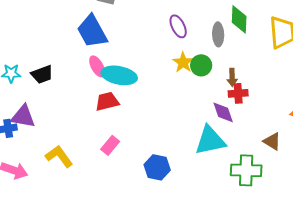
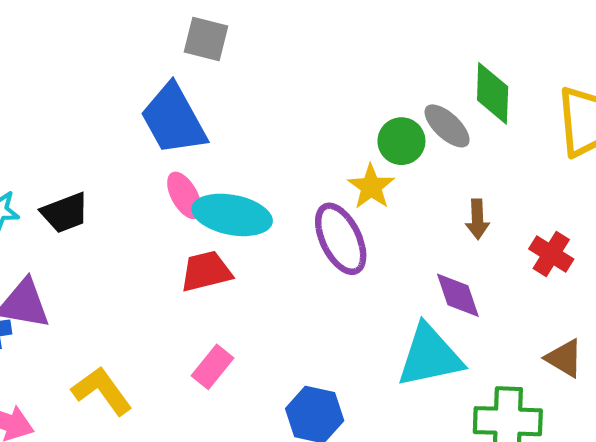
purple ellipse: (178, 26) -> (341, 239), moved, size x1.4
gray ellipse: (218, 34) -> (447, 126), turned -45
green circle: (201, 65) -> (401, 141), moved
red cross: (238, 93) -> (551, 254), moved, turned 36

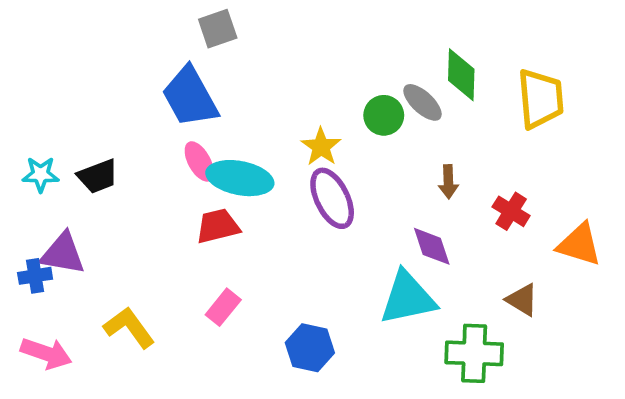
gray square: (206, 39) -> (218, 29), turned -33
yellow star: (371, 187) -> (321, 147), moved

